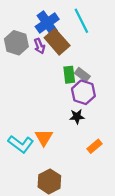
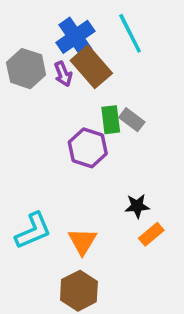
purple hexagon: (83, 92) -> (88, 148), moved
black star: (77, 117) -> (137, 206), moved
orange triangle: (44, 137) -> (82, 241), moved
cyan L-shape: (21, 144) -> (33, 231), turned -60

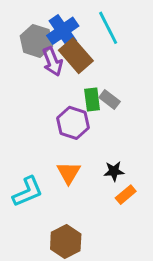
gray hexagon: (26, 69) -> (36, 41), moved
purple arrow: (63, 74) -> (52, 61), size x1.4
orange triangle: (82, 241) -> (69, 173), moved

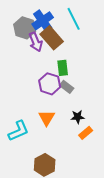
gray rectangle: (110, 100) -> (67, 87), moved

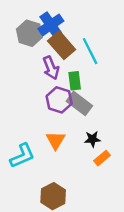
cyan line: (74, 19) -> (90, 51), moved
purple arrow: (36, 42) -> (51, 68), moved
gray rectangle: (67, 87) -> (79, 103), size x1.5

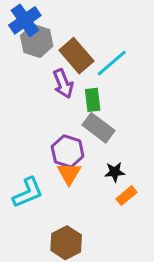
blue cross: (51, 25) -> (25, 20), moved
cyan line: (90, 51) -> (112, 63), turned 76
purple hexagon: (59, 100) -> (68, 151), moved

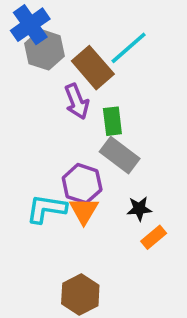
cyan line: (112, 63) -> (129, 48), moved
cyan L-shape: (28, 193) -> (46, 209), moved, turned -148

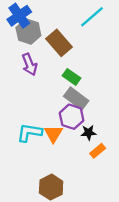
cyan line: (129, 48) -> (92, 17), moved
purple arrow: (77, 102) -> (30, 64), moved
green rectangle: (112, 121) -> (72, 77), turned -48
purple hexagon: (82, 184) -> (72, 117), moved

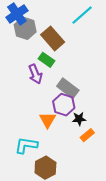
purple arrow: (30, 64) -> (35, 74), moved
green rectangle: (72, 77) -> (46, 60), moved
cyan L-shape: (30, 133) -> (26, 145), moved

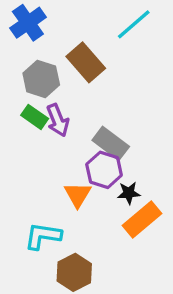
gray hexagon: (25, 28) -> (41, 79), moved
green rectangle: (46, 60) -> (35, 117), moved
orange rectangle: (87, 135) -> (142, 219), size x1.6

